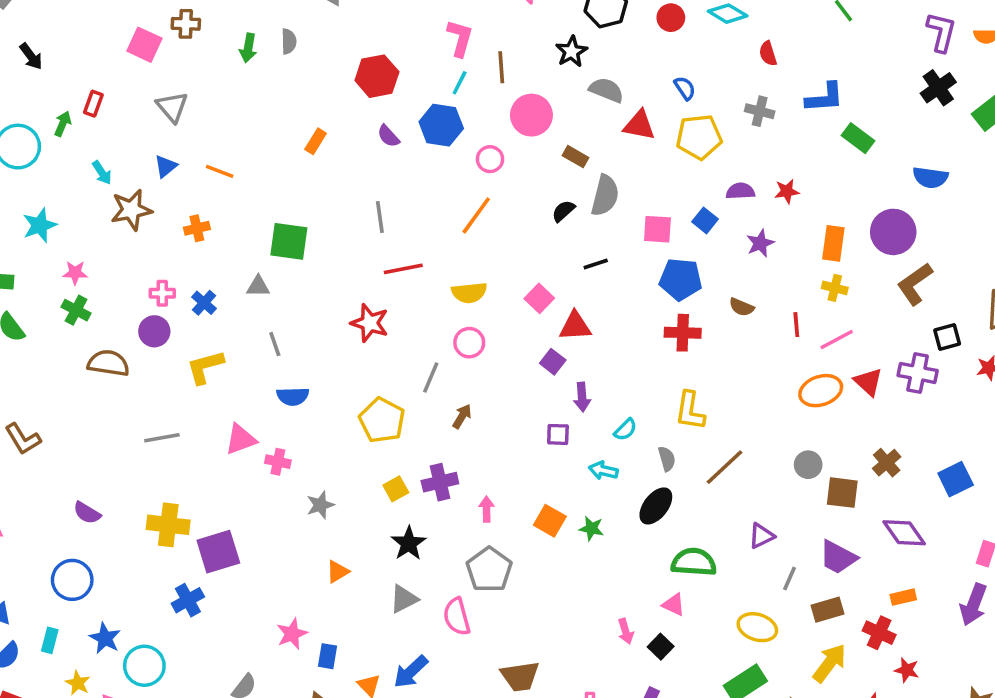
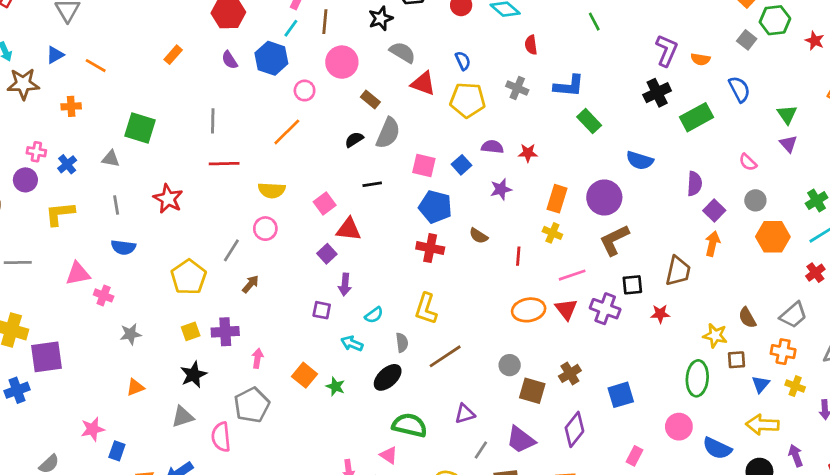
red star: (370, 323) -> (168, 199), moved
pink line: (837, 340) -> (572, 275), moved
purple diamond: (904, 533) -> (574, 429), turned 64

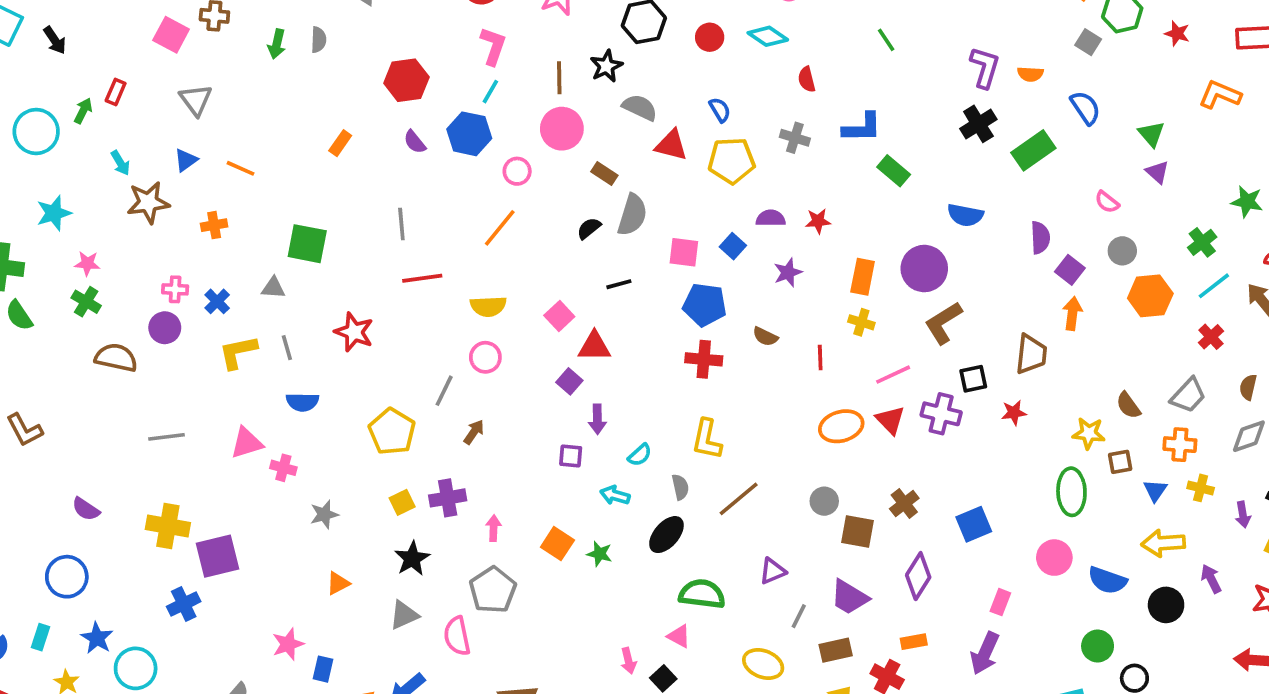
brown line: (325, 22) -> (559, 78), moved
yellow L-shape: (60, 214) -> (238, 352), moved

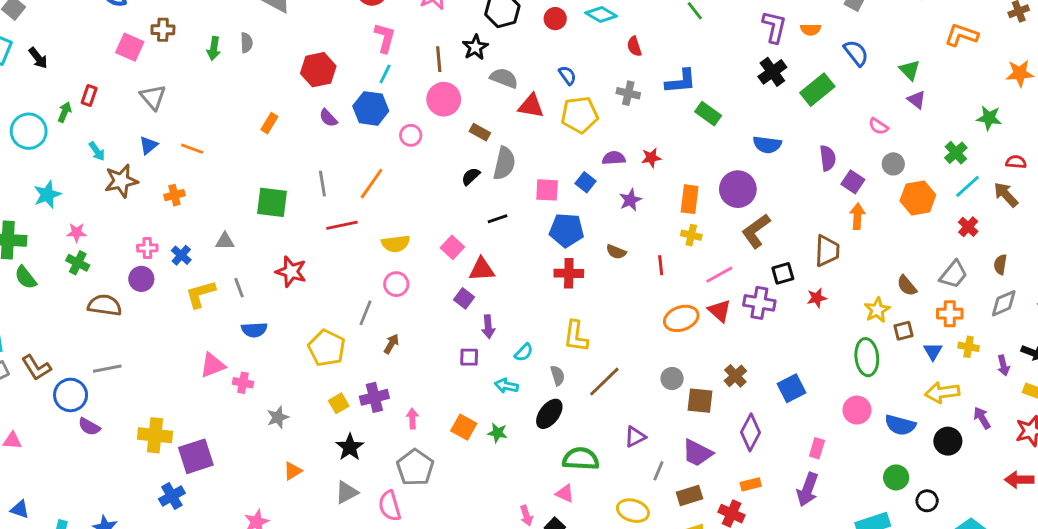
orange line: (500, 228) -> (372, 184), moved
green square: (307, 244) -> (272, 202), moved
yellow star: (1089, 433) -> (877, 310), turned -30
gray line: (166, 437) -> (107, 369), moved
blue circle: (67, 577) -> (71, 395), moved

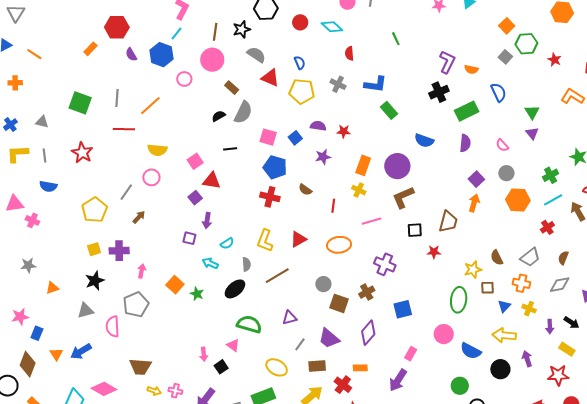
red hexagon: (318, 70) -> (117, 27), moved
purple semicircle: (828, 158) -> (465, 143), moved
purple cross: (759, 303) -> (385, 264), moved
red triangle: (720, 311) -> (298, 239), moved, turned 36
gray star: (278, 417) -> (28, 265), moved

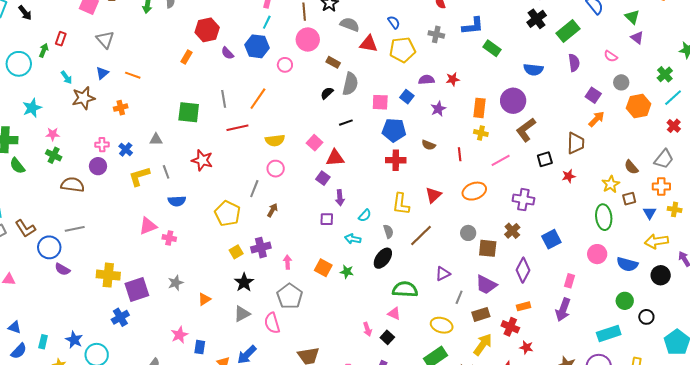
orange arrow: (474, 203) -> (596, 119), turned 42

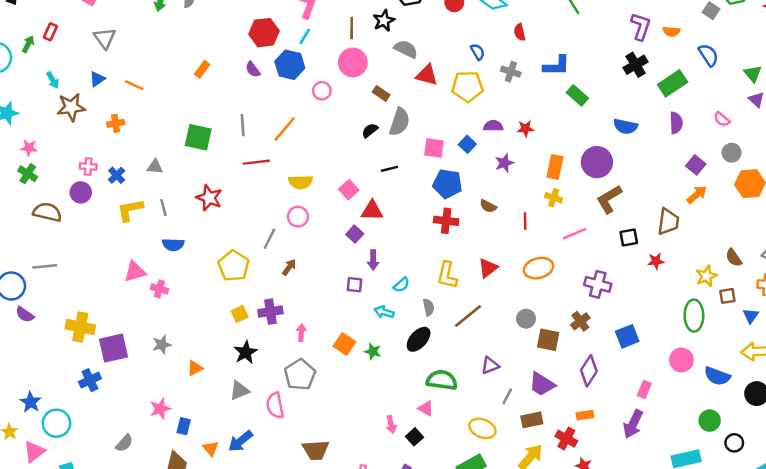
blue semicircle: (394, 22) -> (478, 52), moved
red hexagon: (207, 30) -> (264, 33), moved

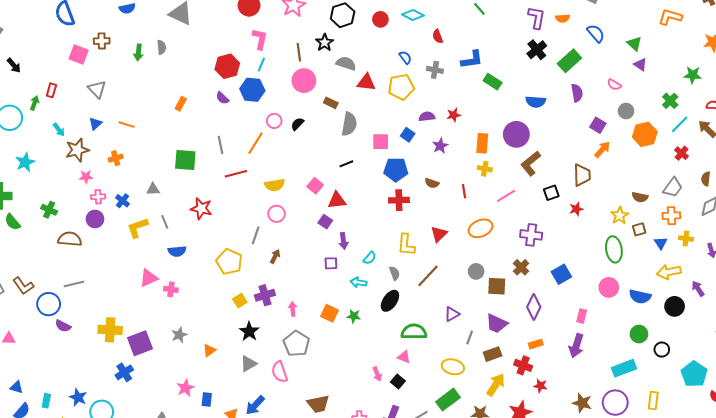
pink circle: (322, 91) -> (274, 121), moved
black semicircle: (370, 130) -> (297, 124), moved
pink star: (29, 148) -> (86, 177), moved
brown semicircle: (734, 258) -> (640, 197), turned -35

